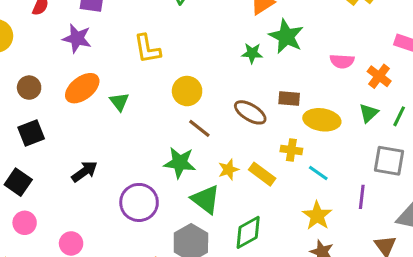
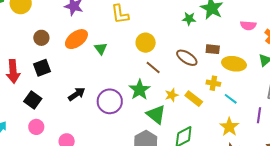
green star: (180, 163) -> (140, 90), turned 30
purple circle: (139, 202) -> (110, 101), moved

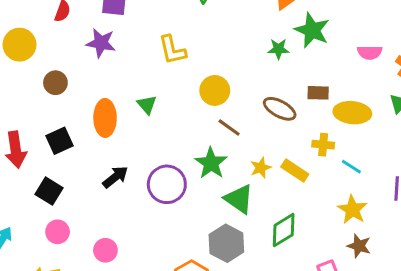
brown circle: (41, 38) -> (55, 83), moved
orange ellipse: (76, 39) -> (105, 118), moved, turned -50

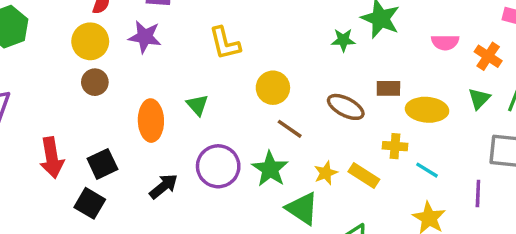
yellow circle: (19, 45) -> (90, 41), moved
black square: (60, 141) -> (102, 164), moved
purple circle: (167, 184) -> (218, 166), moved

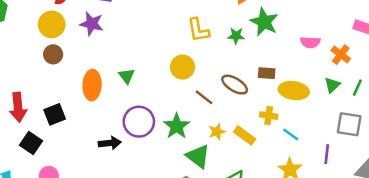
yellow L-shape: (225, 43) -> (198, 30), moved
brown line: (290, 129) -> (204, 97), moved
black arrow: (164, 186) -> (110, 143), moved, turned 30
black square: (90, 203) -> (31, 143), moved

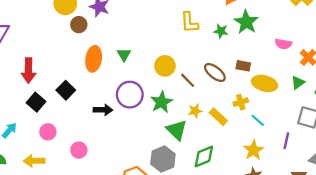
brown circle: (53, 54) -> (79, 25), moved
yellow circle: (183, 67) -> (165, 66), moved
black square: (55, 114) -> (66, 90), moved, turned -30
yellow cross: (269, 116) -> (241, 102), turned -32

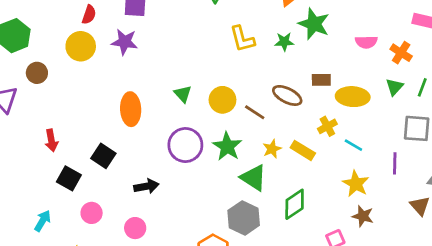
brown circle: (79, 25) -> (37, 73), moved
green triangle: (124, 55) -> (183, 94), moved
red arrow: (28, 71) -> (51, 140), size x0.7
black arrow: (103, 110) -> (146, 186), moved

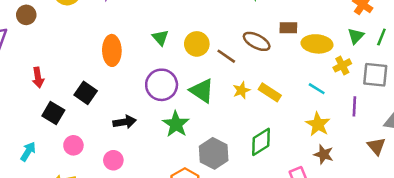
yellow cross: (327, 126) -> (342, 65), moved
green star: (227, 146) -> (176, 124), moved
green triangle: (254, 178) -> (202, 91), moved

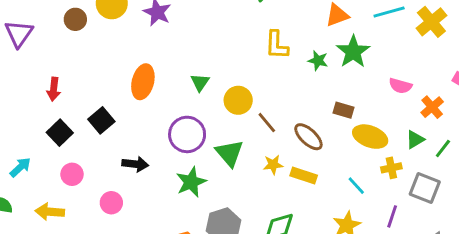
brown circle: (26, 15) -> (75, 19), moved
brown ellipse: (257, 41) -> (308, 137), moved
yellow rectangle: (270, 92) -> (304, 176), turned -30

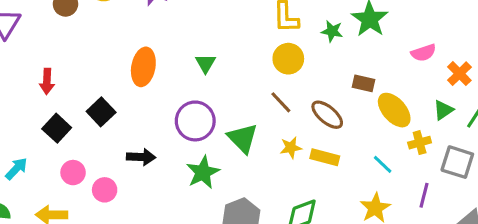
pink semicircle: (400, 86) -> (423, 53), turned -30
yellow circle: (238, 100) -> (288, 59), moved
yellow ellipse: (370, 137) -> (394, 110), turned 32
pink circle: (111, 203) -> (105, 190), moved

